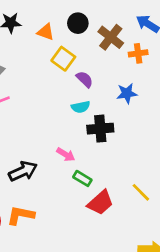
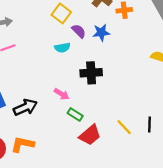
blue star: (127, 93) -> (101, 33), moved
cyan semicircle: (81, 107) -> (62, 48), moved

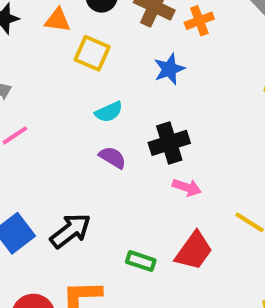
purple semicircle: (79, 31) -> (112, 157), moved
pink arrow: (62, 94) -> (187, 187), moved
green rectangle: (75, 114) -> (141, 261), moved

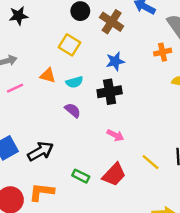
orange triangle: (58, 20) -> (48, 75), moved
orange cross: (199, 21) -> (163, 52), moved
black cross: (169, 143) -> (110, 92), moved

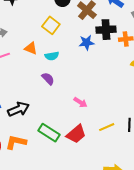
black cross: (110, 92) -> (106, 30), moved
yellow line: (151, 162) -> (107, 127), turned -70
green rectangle: (81, 176) -> (49, 133), size x1.5

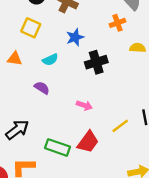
black cross: (106, 30) -> (96, 62), moved
cyan semicircle: (52, 56) -> (50, 60), moved

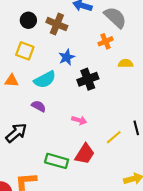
cyan semicircle: (50, 60) -> (45, 80), size x1.5
black arrow: (17, 130) -> (16, 133), moved

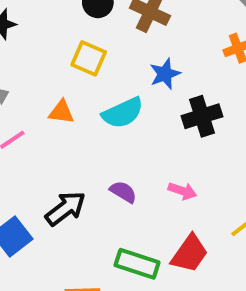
purple semicircle: (39, 106) -> (123, 192), moved

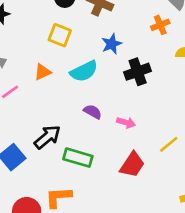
orange triangle: (61, 112) -> (43, 72), turned -30
purple semicircle: (123, 192) -> (93, 112), moved
green rectangle: (137, 264) -> (78, 158), moved

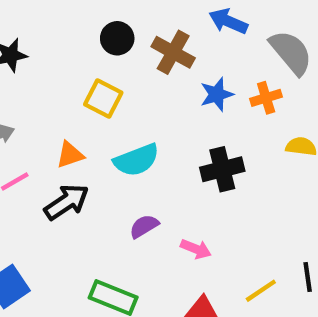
blue star: (112, 44) -> (217, 94), moved
purple semicircle: (93, 112) -> (144, 226), turned -66
black arrow: (47, 137) -> (67, 202), moved

